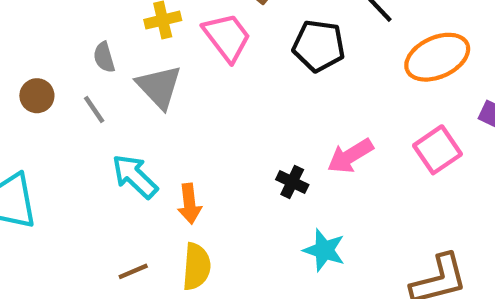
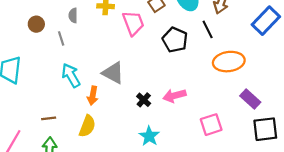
gray triangle: (159, 87) -> (113, 73), moved, turned -35
pink square: (438, 150) -> (211, 125), moved
brown line: (133, 271) -> (49, 118), moved

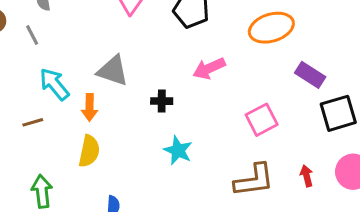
pink arrow: (174, 96) -> (209, 68), moved
black cross: (144, 100) -> (162, 101), turned -32
brown line: (49, 118) -> (33, 122), moved

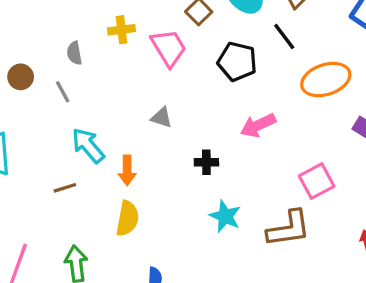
gray triangle: (113, 71) -> (162, 118), moved, size x0.6
brown L-shape: (254, 180) -> (289, 229), moved

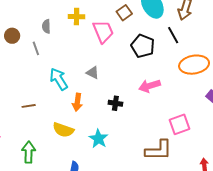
cyan arrow: (88, 145) -> (59, 79), moved
orange arrow: (127, 170) -> (77, 102), moved
cyan star: (225, 216) -> (98, 139), moved
yellow semicircle: (127, 218) -> (63, 130), turned 90

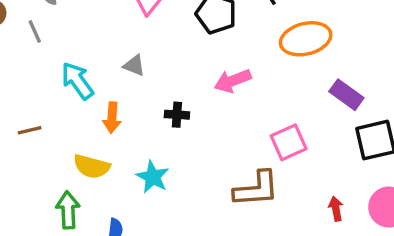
green arrow: (29, 152) -> (68, 210), moved

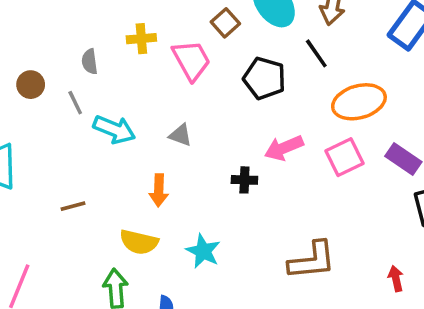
cyan arrow: (77, 81) -> (114, 129), moved, turned 150
black cross: (177, 115) -> (244, 180), moved
pink square: (289, 142) -> (344, 157), moved

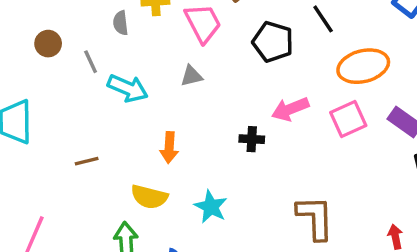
gray semicircle: (90, 62) -> (121, 23), moved
gray triangle: (180, 135) -> (191, 76), moved, turned -35
brown L-shape: (312, 260) -> (315, 218), turned -87

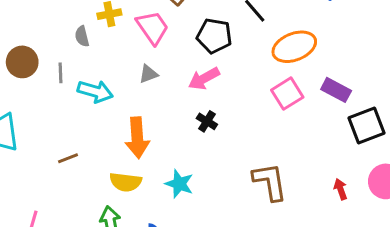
brown circle: (48, 44) -> (22, 62), size x1.4
gray line: (91, 62) -> (60, 73), turned 30
pink arrow: (290, 109) -> (204, 79), moved
black cross: (252, 139) -> (207, 121), turned 36
orange arrow: (169, 148) -> (137, 138), size x1.5

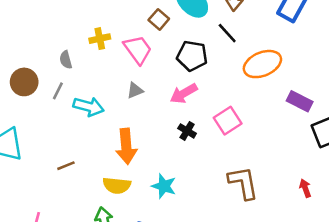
gray semicircle: (82, 36) -> (66, 60), moved
gray line: (60, 73) -> (58, 91), turned 30
pink square: (287, 94) -> (228, 121), moved

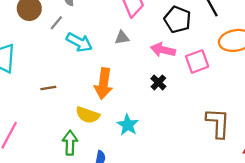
pink arrow: (184, 93) -> (163, 50), turned 30
pink square: (228, 121) -> (197, 61), moved
brown L-shape: (243, 183) -> (218, 123), moved

